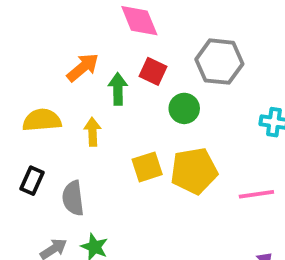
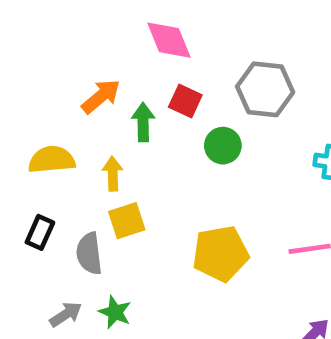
yellow square: (147, 167) -> (127, 221), moved
yellow pentagon: (194, 171) -> (221, 253), moved

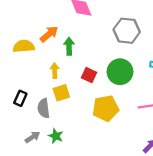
red square: (185, 101) -> (89, 75), moved
green circle: (223, 146) -> (120, 72), moved, size x1.5
yellow semicircle: (52, 160) -> (24, 46), moved

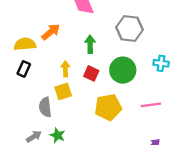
green arrow: (69, 46) -> (90, 44), moved
yellow arrow: (55, 71) -> (65, 69), moved
black rectangle: (20, 98) -> (24, 69), moved

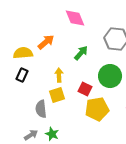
green arrow: (90, 44) -> (81, 53), turned 42
red square: (91, 73) -> (85, 89), moved

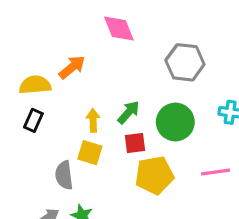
green arrow: (81, 53) -> (129, 112), moved
red square: (85, 89) -> (135, 143), turned -32
yellow square: (57, 95) -> (90, 153), turned 35

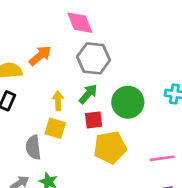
gray hexagon: (185, 62) -> (94, 58), moved
pink line: (216, 172) -> (162, 158), moved

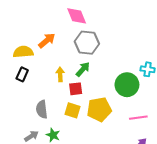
green circle: (128, 102) -> (127, 85), moved
red square: (94, 120) -> (76, 89), moved
yellow square: (55, 128) -> (73, 110), moved

